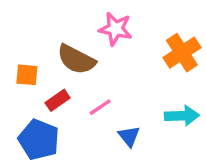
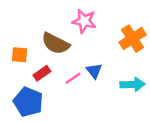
blue triangle: (129, 136) -> (94, 71), moved

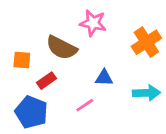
blue triangle: (94, 71) -> (104, 78), turned -49
pink line: (73, 78) -> (85, 105), moved

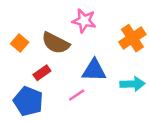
orange square: (22, 60) -> (20, 43), moved, turned 35
blue triangle: (104, 78) -> (94, 70), size x1.5

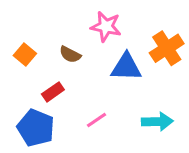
brown semicircle: (56, 43) -> (70, 55), size x0.6
blue triangle: (94, 70) -> (126, 67), moved
cyan arrow: (132, 84) -> (157, 122), moved

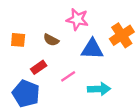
orange square: (25, 55) -> (18, 40), turned -35
pink line: (97, 120) -> (68, 76), moved
cyan arrow: (157, 122) -> (99, 89), moved

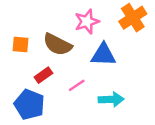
pink star: (77, 19) -> (87, 21), turned -30
orange cross: (122, 35) -> (133, 18), moved
brown semicircle: (51, 40) -> (57, 44), size x1.6

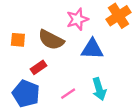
pink line: (77, 85) -> (68, 94), moved
cyan arrow: (111, 99) -> (99, 89), turned 75

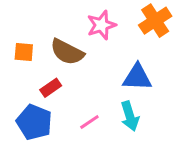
blue triangle: (92, 49) -> (137, 77), moved

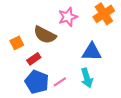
orange square: (24, 52) -> (17, 43), moved, turned -32
blue pentagon: (34, 122) -> (37, 82), moved

